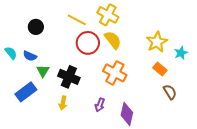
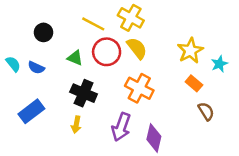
green triangle: (43, 71) -> (75, 58), moved, turned -40
purple arrow: (100, 105) -> (121, 127), size x1.6

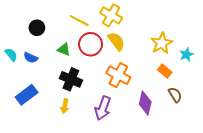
purple diamond: (154, 138) -> (145, 103), moved

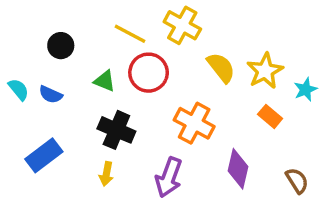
yellow semicircle: (116, 41) -> (221, 68), moved
brown semicircle: (175, 95) -> (297, 181), moved

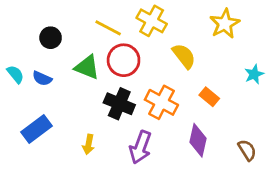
yellow star: (265, 71) -> (225, 24), moved
green triangle: (105, 81) -> (87, 67), size x1.4
orange rectangle: (270, 116) -> (209, 97), moved
black cross: (116, 130) -> (119, 104), moved

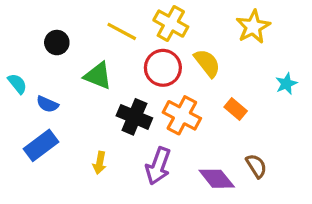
red circle: (124, 60) -> (163, 68), moved
blue semicircle: (42, 78) -> (47, 104), moved
purple diamond: (198, 140) -> (217, 179), moved, turned -52
brown semicircle: (247, 150) -> (256, 166), moved

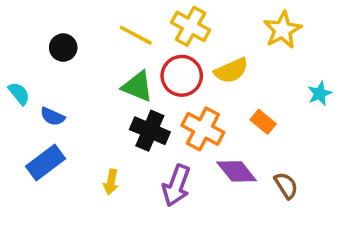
yellow semicircle: (207, 63) -> (231, 71), turned 104
green triangle: (98, 76) -> (137, 86), moved
purple diamond: (217, 179) -> (237, 171), moved

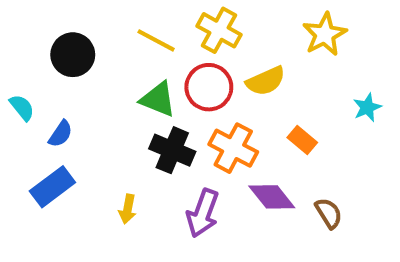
black circle: (63, 48) -> (73, 55), size x1.4
blue semicircle: (53, 117) -> (61, 134), turned -80

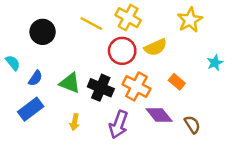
green triangle: (158, 99) -> (70, 83), moved

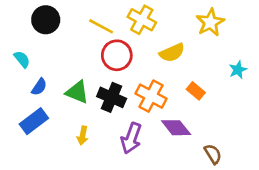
black circle: (43, 32) -> (46, 20), moved
red circle: (122, 51) -> (117, 55), moved
cyan semicircle: (13, 63) -> (22, 59), moved
brown semicircle: (192, 125) -> (213, 154), moved

